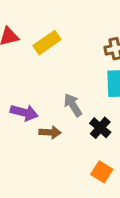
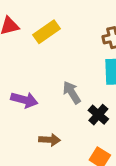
brown arrow: (50, 132) -> (49, 140), moved

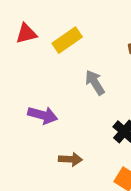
gray arrow: (72, 92) -> (95, 83), moved

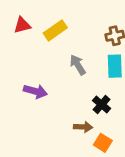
brown arrow: (70, 159) -> (83, 127), moved

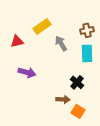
red triangle: (22, 25) -> (17, 41), moved
gray arrow: (78, 65) -> (61, 43), moved

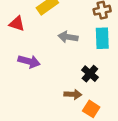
red triangle: (17, 41) -> (17, 24), turned 32
gray arrow: (61, 43) -> (68, 37), moved, turned -49

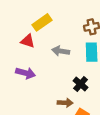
red triangle: (17, 24) -> (28, 41), moved

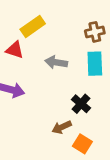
brown arrow: (65, 103) -> (62, 127), turned 152

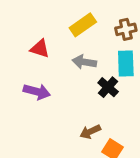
yellow rectangle: (33, 26) -> (83, 25), moved
black cross: (81, 104) -> (108, 87), moved

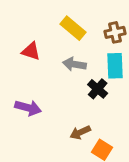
yellow rectangle: (83, 25) -> (73, 28), turned 75
purple arrow: (37, 92) -> (28, 108), moved

